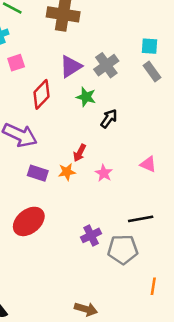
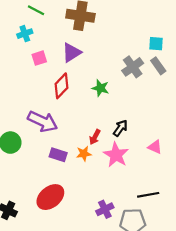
gray cross: (106, 65) -> (133, 67), moved
purple triangle: (71, 66) -> (72, 52), moved
black arrow: (109, 119) -> (120, 128), moved
pink star: (104, 173) -> (116, 155), size x1.6

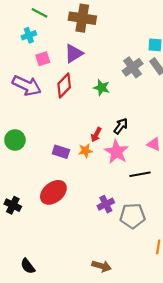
purple arrow: (43, 121) -> (27, 86), moved
black line: (148, 195) -> (140, 174), moved

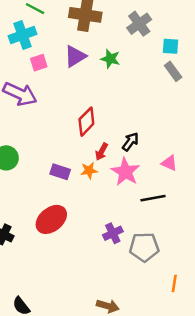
cyan cross: (29, 35) -> (22, 35), size x1.5
gray cross: (133, 67) -> (139, 24), moved
red diamond: (64, 86) -> (86, 122), moved
green star: (102, 88) -> (110, 59), moved

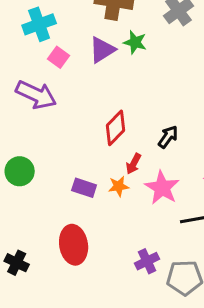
green star: (110, 59) -> (135, 42), moved
pink square: (39, 63) -> (59, 57), turned -36
black arrow: (130, 142) -> (168, 137), moved
red ellipse: (51, 219) -> (74, 245), turned -60

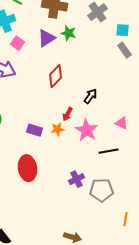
red diamond: (116, 128) -> (56, 76), moved

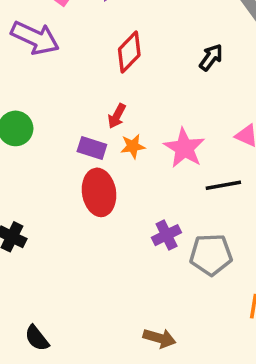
black arrow: (90, 96) -> (211, 57), moved
red arrow: (68, 114) -> (117, 116), moved
red ellipse: (28, 168) -> (99, 192), moved

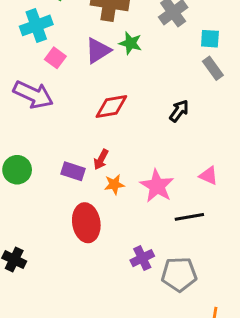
red diamond: (129, 52) -> (111, 106), turned 36
purple rectangle: (92, 148) -> (73, 171), moved

